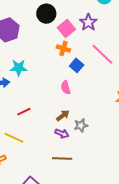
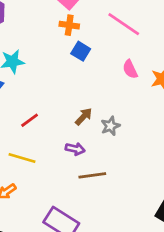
blue square: (77, 65) -> (81, 51), moved
pink semicircle: (66, 87) -> (130, 69), moved
purple arrow: (62, 133) -> (75, 149), moved

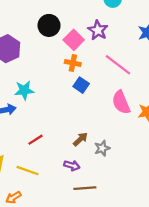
pink semicircle: (130, 69) -> (121, 102), size x1.5

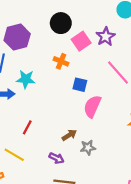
orange cross: (73, 63) -> (61, 61), moved
blue square: (81, 85) -> (80, 85), turned -32
pink semicircle: (121, 102) -> (92, 106), moved, turned 35
red line: (36, 140) -> (27, 127), turned -40

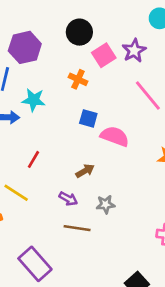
blue square: (80, 85) -> (88, 118), moved
pink semicircle: (92, 106) -> (115, 136), turned 85
gray star: (88, 148) -> (105, 204), moved

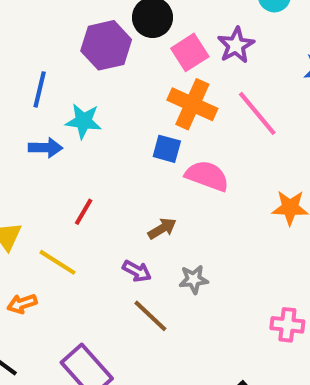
purple hexagon: (25, 47) -> (106, 45), moved
orange cross: (78, 79) -> (192, 104), moved, size x1.6
brown line: (77, 228) -> (150, 316), turned 35

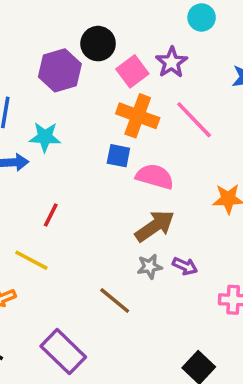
brown arrow: (162, 229) -> (155, 226), moved, size x1.6
purple arrow: (137, 271) -> (185, 266), moved

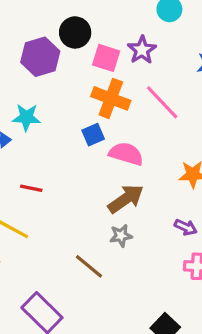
pink square: (132, 71) -> (106, 58), turned -36
blue square: (118, 156) -> (93, 135), turned -35
red line: (51, 215) -> (31, 188), turned 75
purple arrow: (185, 266) -> (186, 227), moved

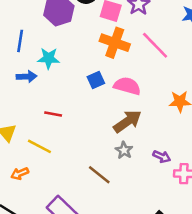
blue square: (93, 135) -> (96, 80), moved
purple arrow: (186, 227) -> (162, 157), moved
gray star: (121, 236) -> (124, 150), turned -30

